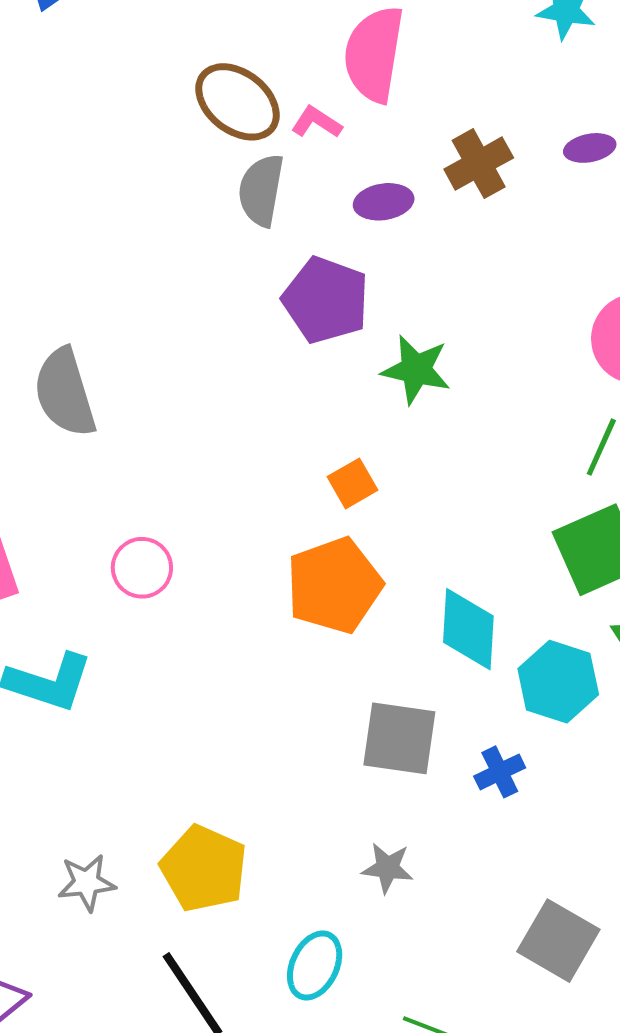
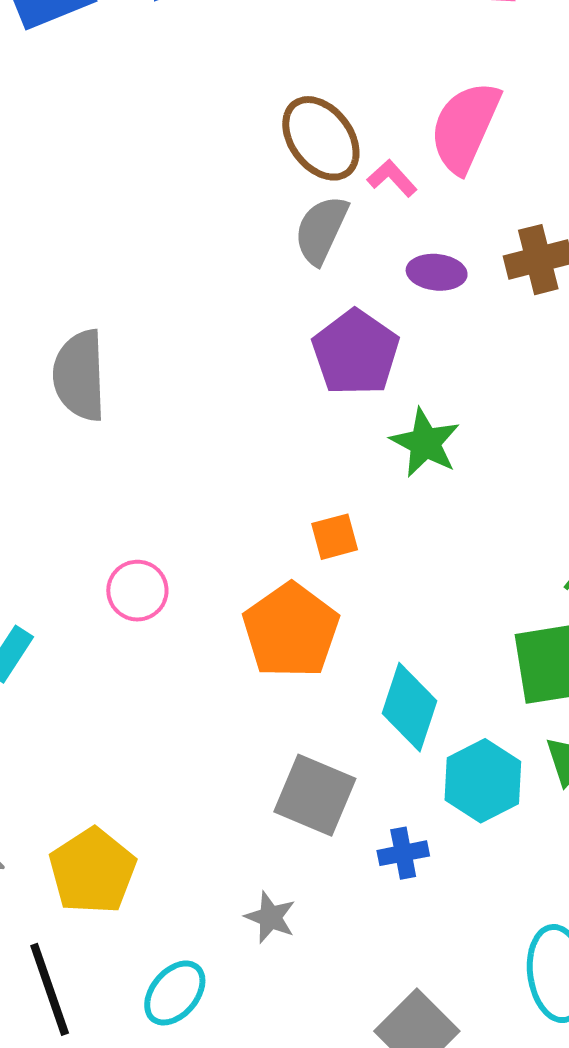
pink circle: (142, 568) -> (137, 591), moved
orange pentagon: (334, 585) -> (291, 631), turned -30

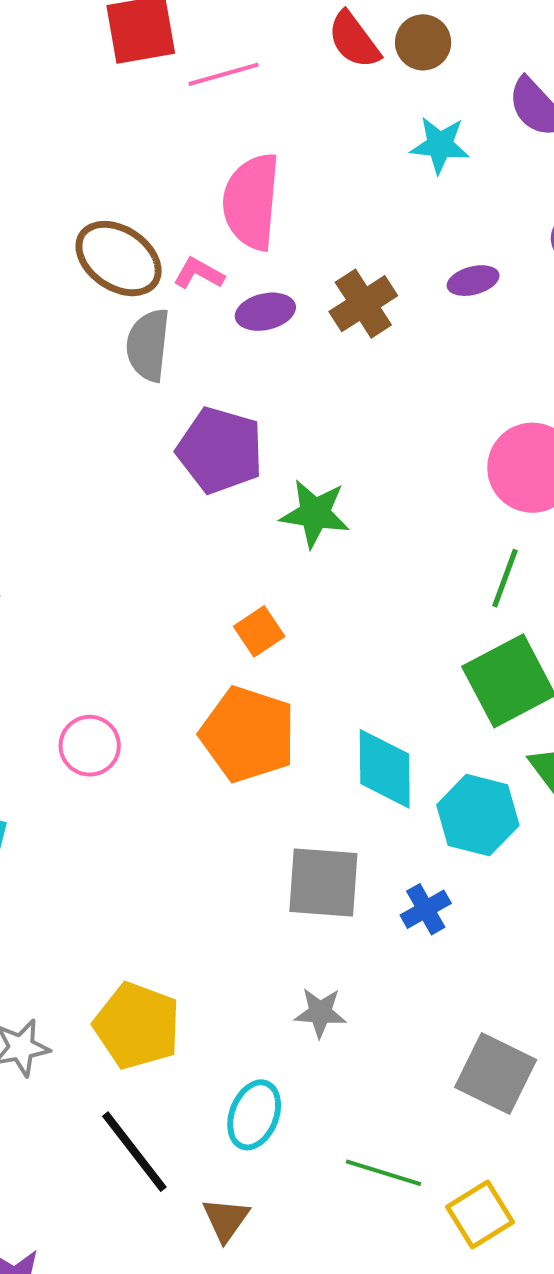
purple ellipse: (437, 272) -> (265, 312), moved

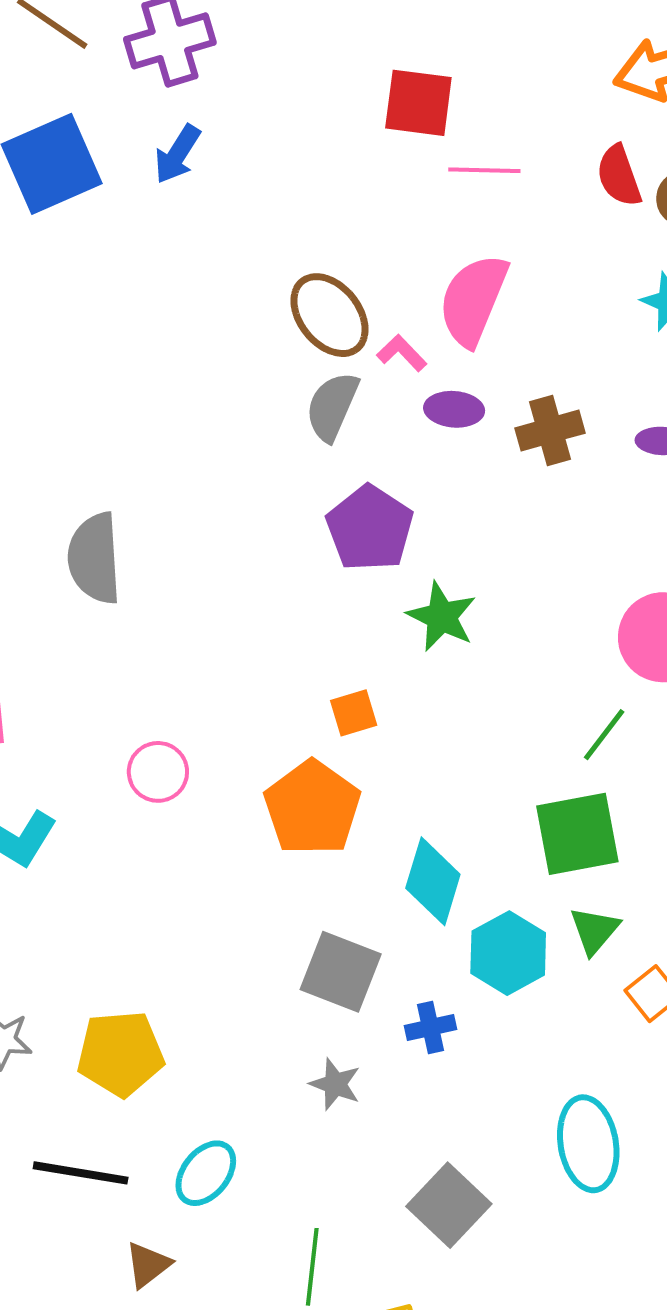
gray star: (320, 1013) -> (335, 1084), moved
yellow pentagon: (137, 1026) -> (120, 1053), turned 30
black line: (134, 1152) -> (81, 1173), turned -60
green line: (384, 1173) -> (312, 1267), turned 62

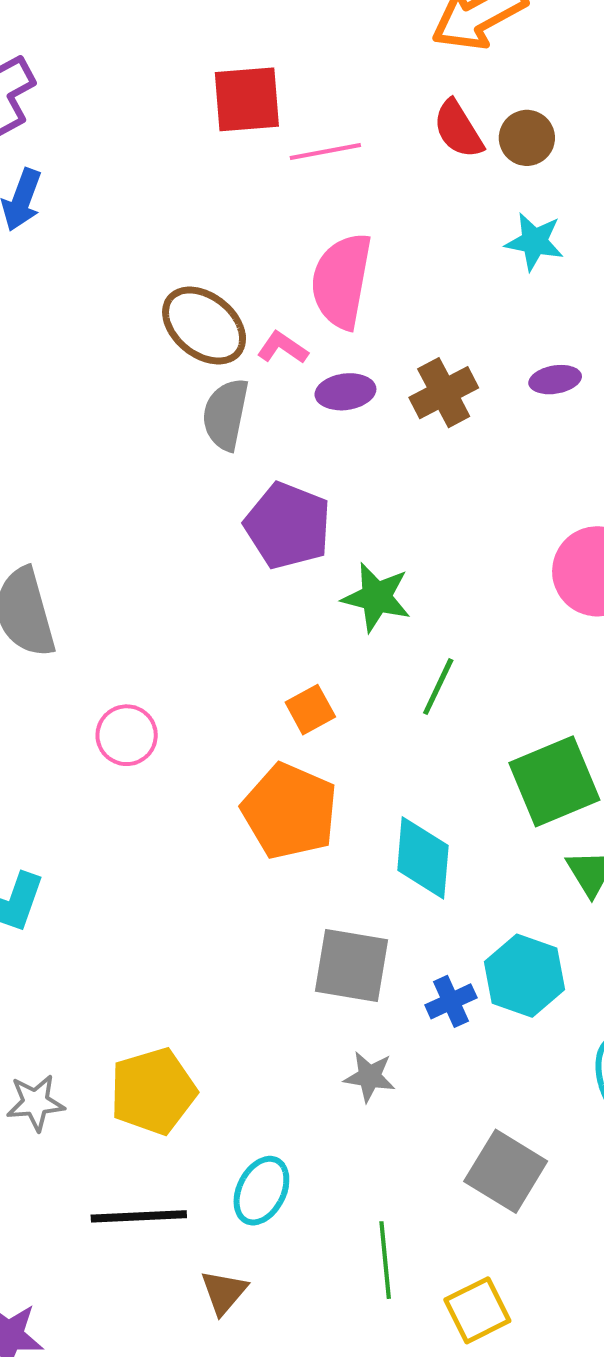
green line: (604, 735) -> (438, 687), moved
pink circle: (158, 772) -> (127, 735), moved
cyan hexagon: (508, 953) -> (524, 976), moved

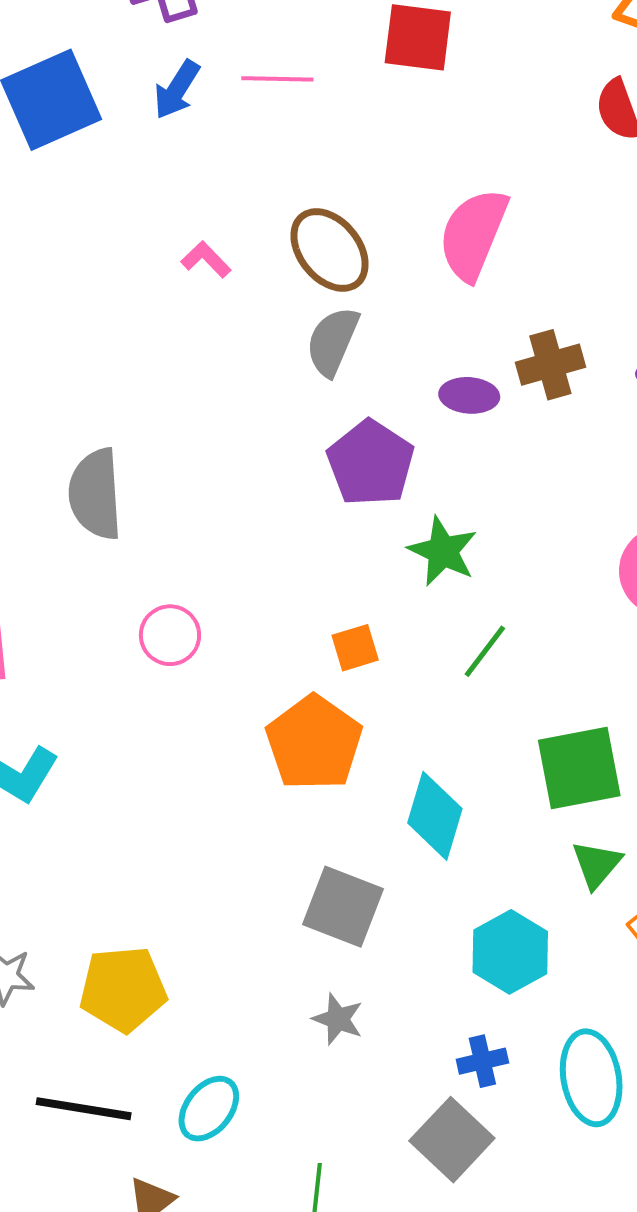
pink line: (325, 152) -> (277, 79), moved
pink L-shape: (283, 348) -> (206, 259), moved
purple ellipse: (345, 392) -> (469, 395), moved
blue cross: (451, 1001) -> (482, 1061), moved

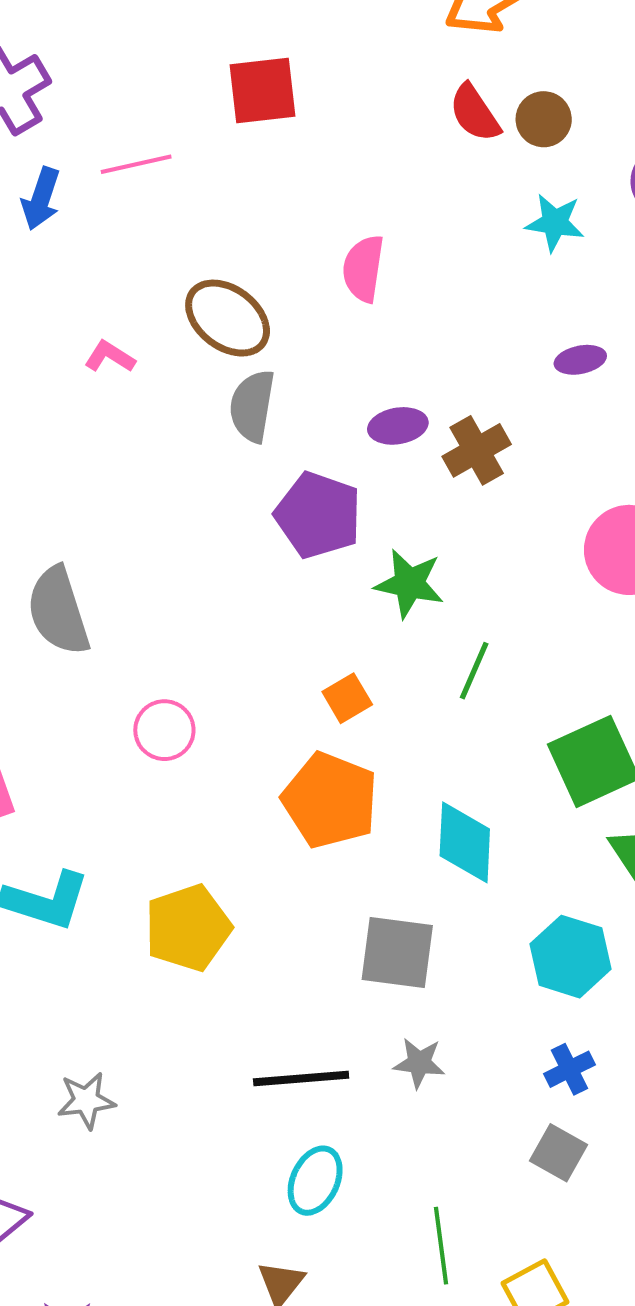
pink semicircle: (473, 234) -> (363, 269), size x0.7
brown cross: (550, 365) -> (477, 450), moved
yellow pentagon: (123, 989) -> (188, 928), moved
black line: (84, 1109) -> (301, 1078), moved
gray square: (452, 1140) -> (559, 1153), size x0.7

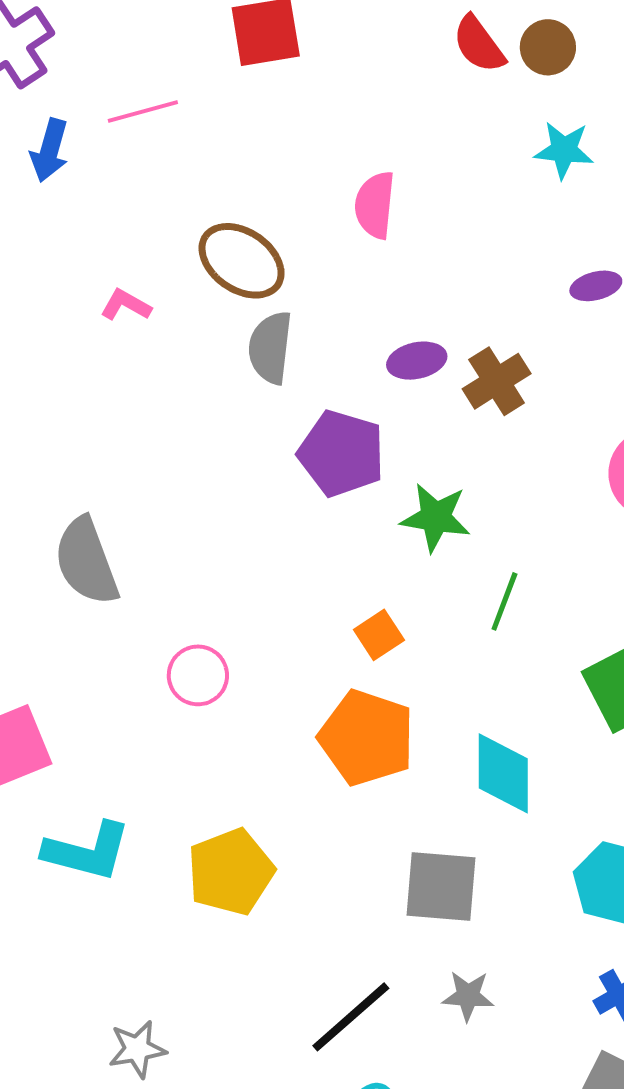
black line: (301, 1078) -> (351, 1017), turned -34

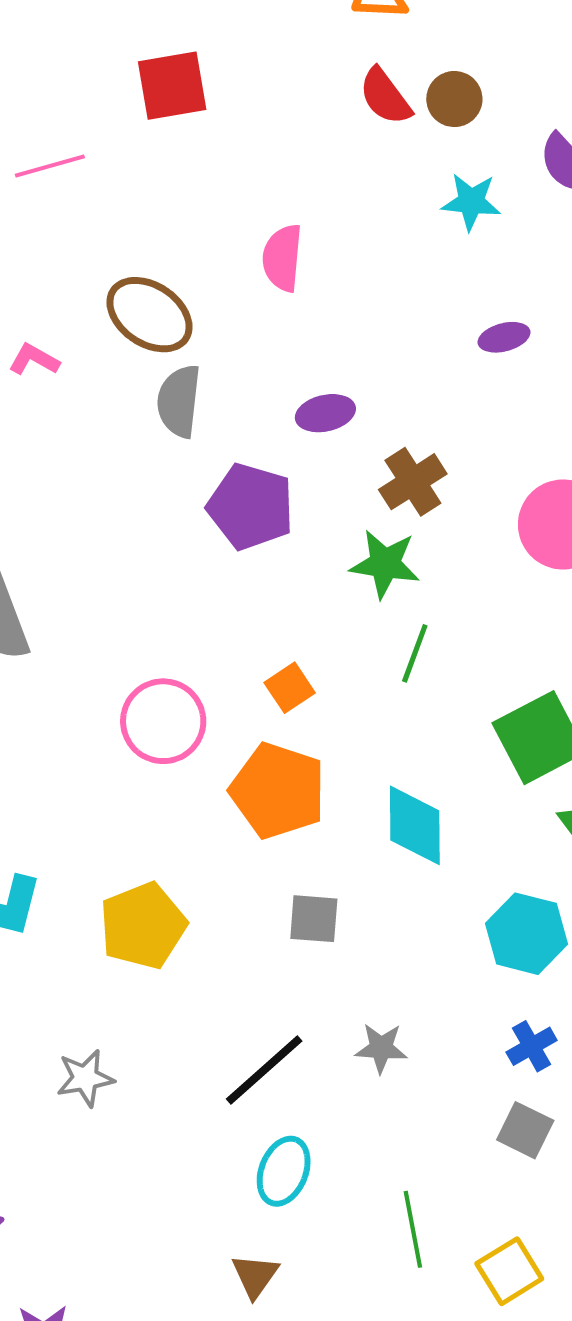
brown cross: (497, 381) -> (413, 482), moved
green star: (436, 517) -> (385, 564), moved
pink circle: (198, 675) -> (163, 721), moved, size x1.4
gray square: (441, 887) -> (314, 919), moved, size x0.7
gray star: (137, 1049) -> (85, 1078), moved

